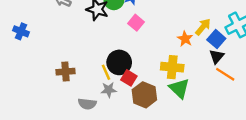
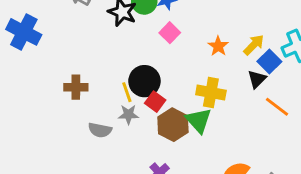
blue cross: (21, 31) -> (24, 32), size x1.6
orange star: (185, 39) -> (218, 46), moved
black triangle: (217, 56) -> (257, 79), moved
green triangle: (179, 88) -> (199, 120), moved

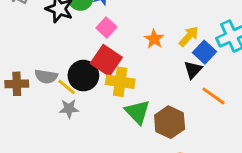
yellow line: (127, 92) -> (67, 87), turned -30
yellow cross: (211, 92) -> (120, 82), moved
red square: (155, 102) -> (106, 60), moved, size x1.5
brown hexagon: (173, 125) -> (170, 122), moved
gray semicircle: (100, 130) -> (46, 76), moved

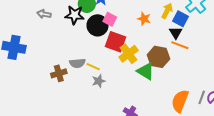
black circle: (83, 76) -> (98, 25), moved
yellow cross: (120, 82) -> (129, 54), turned -30
orange line: (213, 96) -> (180, 45), moved
brown hexagon: (170, 122) -> (158, 57), moved

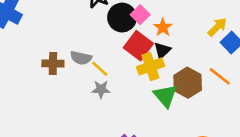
orange star: (144, 19) -> (163, 27), moved
black triangle: (176, 33) -> (162, 50), moved

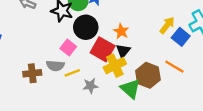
pink square: (140, 15) -> (68, 48), moved
yellow line: (100, 69) -> (72, 73), turned -56
gray star: (101, 89) -> (90, 86), moved

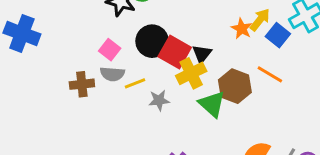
black circle: (86, 27) -> (152, 41), moved
orange star: (121, 31) -> (242, 29), moved
pink square: (68, 48) -> (110, 50), moved

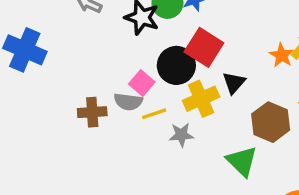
pink square: (110, 50) -> (142, 83), moved
red square: (175, 52) -> (204, 47), moved
yellow cross: (191, 73) -> (201, 99), moved
green triangle: (212, 104) -> (242, 161), moved

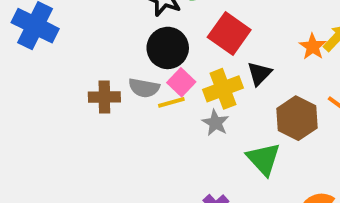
black circle: (176, 65) -> (168, 48), moved
pink square: (142, 83) -> (181, 82), moved
gray star: (181, 135) -> (215, 123), moved, turned 30

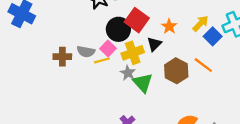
orange star: (313, 47) -> (169, 26), moved
black circle: (168, 48) -> (118, 29), moved
green triangle: (264, 159) -> (143, 83), moved

